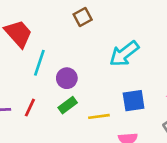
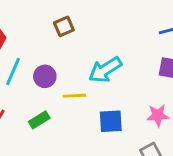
purple circle: (67, 78) -> (45, 76), moved
yellow line: (99, 116) -> (74, 96), moved

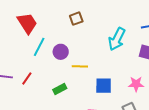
cyan arrow: (105, 70) -> (117, 39), moved, turned -35
green rectangle: (39, 120) -> (60, 89), moved

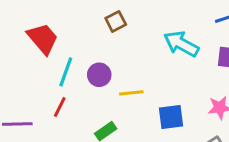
cyan arrow: (117, 39) -> (181, 44), turned 100
red line: (27, 79) -> (60, 107), moved

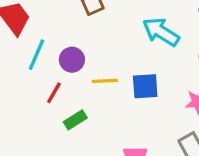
red line: (60, 107) -> (54, 93), moved
blue square: (171, 117) -> (145, 86), moved

